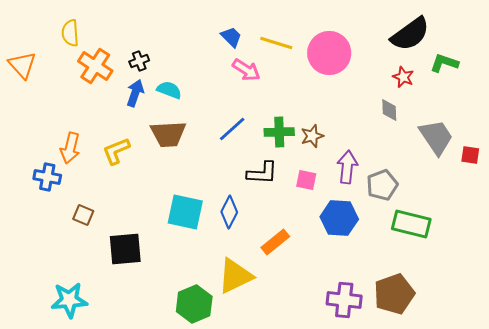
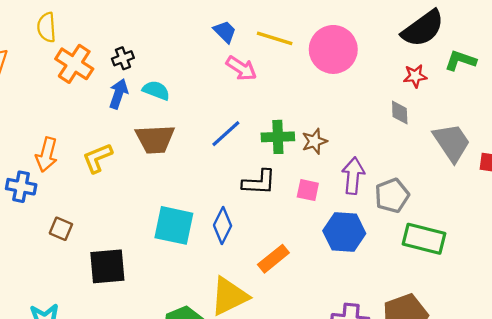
red star: (403, 77) -> (415, 76), turned -30

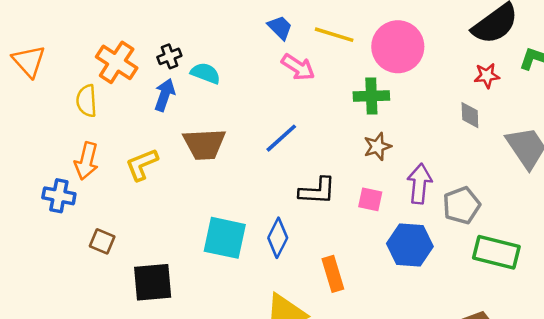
yellow semicircle: (47, 27) -> (87, 101), moved
cyan semicircle: (156, 90) -> (206, 73), moved
green cross: (278, 137) -> (371, 96), moved
orange rectangle: (273, 259) -> (333, 274), turned -68

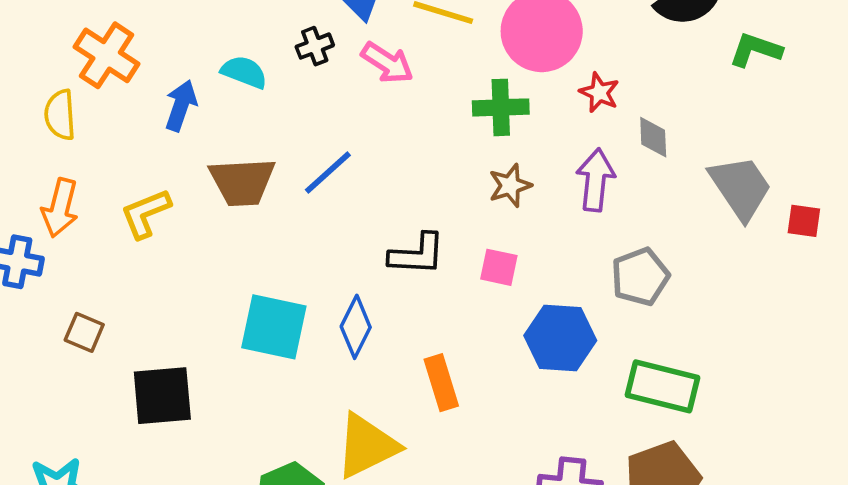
black cross: (169, 56) -> (315, 46), moved
red star: (487, 76) -> (599, 93), moved, turned 30
blue line: (281, 138) -> (328, 172), moved
purple arrow: (419, 184) -> (596, 180), moved
green rectangle: (496, 252) -> (663, 386), moved

